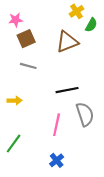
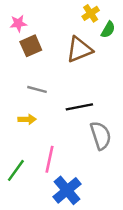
gray line: (28, 66) -> (37, 89), moved
yellow arrow: (15, 101) -> (27, 119), moved
pink line: (57, 125) -> (49, 159), moved
blue cross: (57, 160) -> (67, 190), size x1.6

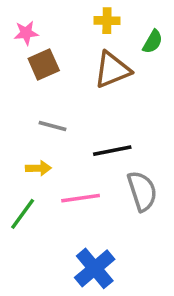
yellow cross: (91, 13) -> (107, 21), moved, turned 35
pink line: (49, 159) -> (81, 198), moved, turned 70
green line: (16, 170) -> (23, 214), moved

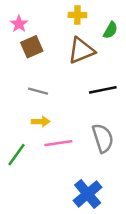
pink star: (26, 33) -> (19, 24), turned -30
black line: (112, 151) -> (103, 90), moved
yellow arrow: (38, 168) -> (41, 122), moved
blue cross: (95, 268) -> (88, 194), moved

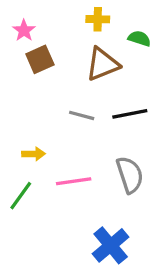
green semicircle: (110, 30) -> (139, 38), turned -102
gray line: (38, 91) -> (82, 115), moved
yellow arrow: (41, 122) -> (34, 154), moved

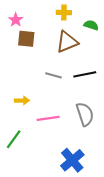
brown square: (40, 59) -> (26, 39), turned 30
green line: (21, 196) -> (14, 139), moved

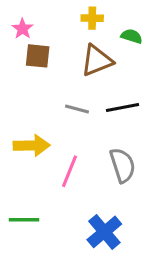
yellow arrow: (22, 101) -> (32, 145), size x1.6
pink line: (48, 118) -> (69, 171), turned -60
green line: (14, 139) -> (24, 220), moved, turned 54

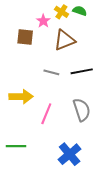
yellow cross: (92, 18) -> (61, 12), turned 32
pink star: (22, 29) -> (43, 21), moved
green semicircle: (132, 36) -> (80, 11), moved

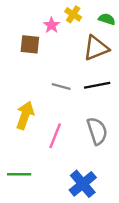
green semicircle: (80, 11) -> (107, 19), moved
brown triangle: (64, 40) -> (96, 48), moved
yellow arrow: (21, 97) -> (25, 115), turned -70

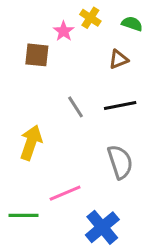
brown triangle: (96, 48) -> (119, 59), size x0.6
gray line: (61, 86) -> (76, 107), turned 42
pink line: (55, 136) -> (65, 193), moved, turned 45

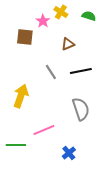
brown triangle: (119, 59) -> (68, 44), moved
blue cross: (102, 227) -> (69, 153), size x0.6

